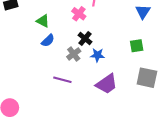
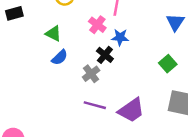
green square: (137, 46) -> (168, 64), turned -32
blue star: (97, 55) -> (120, 37), moved
purple line: (62, 80) -> (95, 105), moved

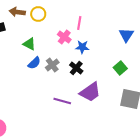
black cross: (105, 55) -> (76, 68), moved
gray cross: (91, 74) -> (52, 65), moved
purple trapezoid: (131, 110) -> (90, 92), moved

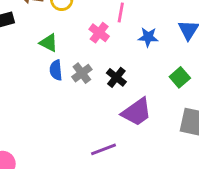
blue star: (82, 47) -> (148, 37), moved
blue semicircle: (34, 63) -> (56, 70), turned 128
purple line: (62, 101) -> (103, 149), moved, turned -36

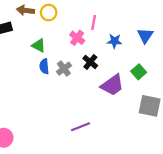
black cross: (116, 77) -> (90, 62), moved
purple trapezoid: (137, 112) -> (112, 85), moved

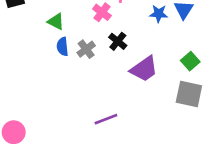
blue star: (114, 41) -> (159, 14), moved
green square: (139, 72) -> (190, 61), moved

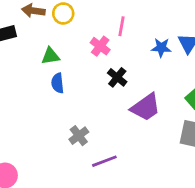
green triangle: (56, 22) -> (50, 56), turned -36
gray cross: (86, 49) -> (79, 136), moved

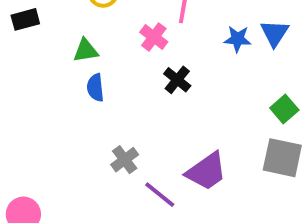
purple trapezoid: (146, 107) -> (206, 171), moved
purple line: (104, 161) -> (160, 195), turned 60

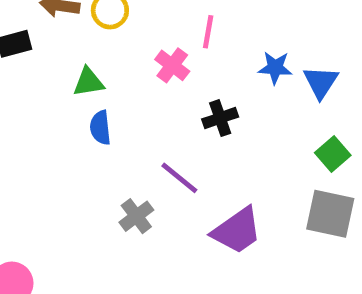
blue triangle: (275, 33) -> (321, 82), moved
black cross: (177, 80) -> (220, 118), moved, turned 32
purple line: (160, 195) -> (179, 178), moved

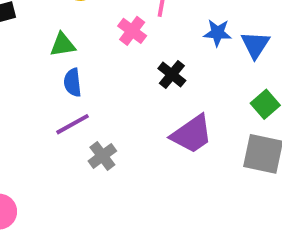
black cross: (220, 118) -> (172, 75), turned -32
purple line: (179, 178) -> (73, 124), moved, turned -68
purple trapezoid: (237, 231) -> (192, 134), moved

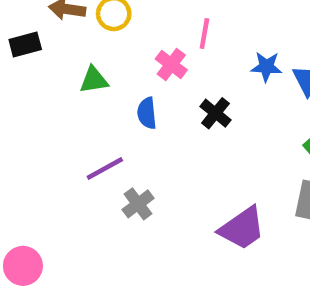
blue semicircle: (73, 82) -> (147, 113), moved
purple trapezoid: (192, 134) -> (242, 228), moved

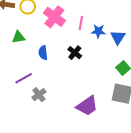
pink line: (204, 33) -> (81, 23), moved
pink cross: (171, 64) -> (54, 17), moved, size x1.5

